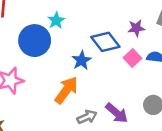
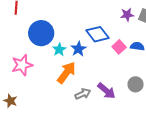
cyan star: (56, 20) -> (59, 50), moved
purple star: (136, 28) -> (127, 15), moved

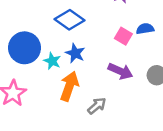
blue diamond: (97, 34) -> (70, 20), moved
purple arrow: (106, 91) -> (120, 71), moved

